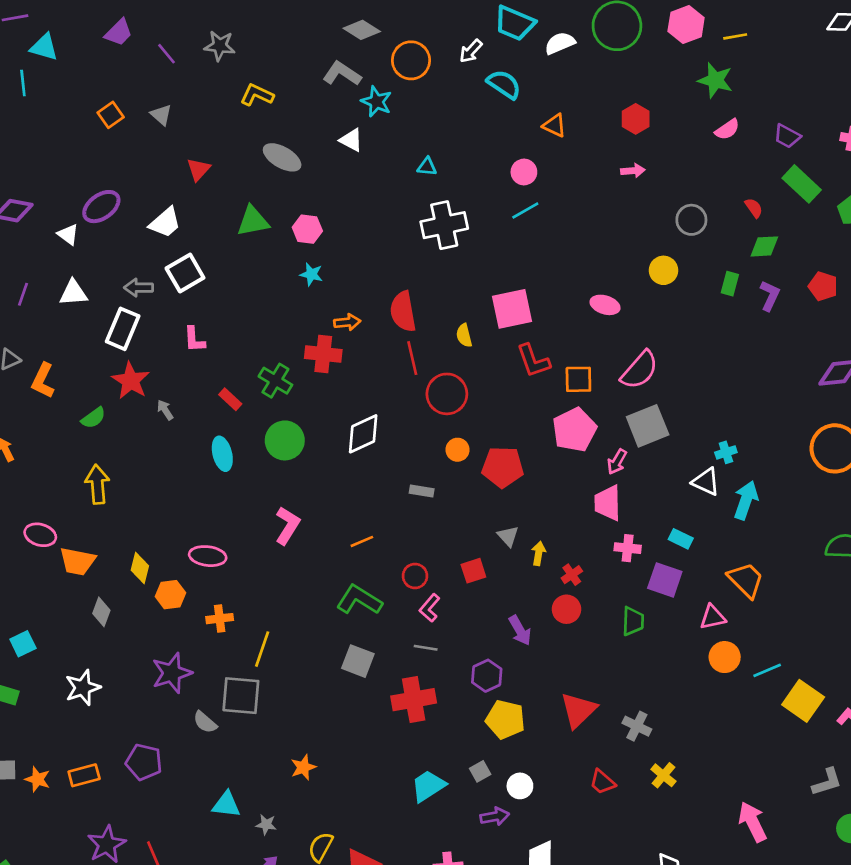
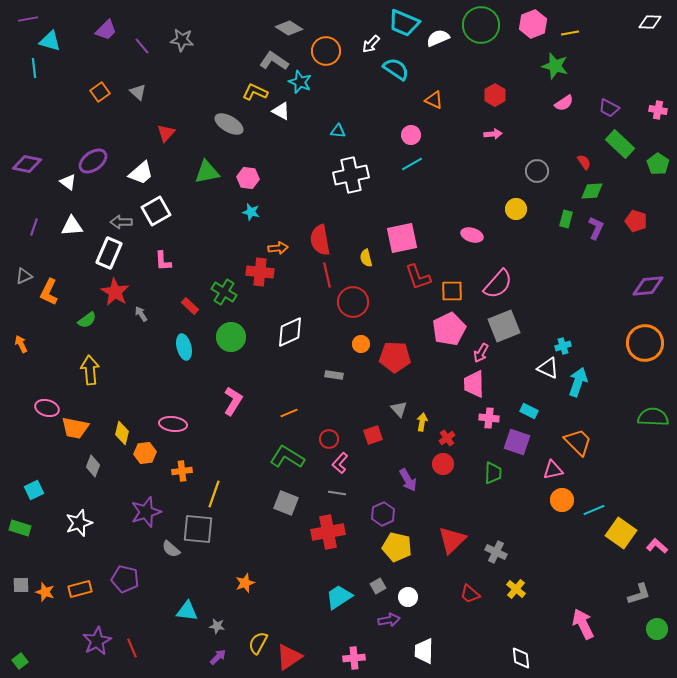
yellow L-shape: (257, 95) -> (255, 92), moved

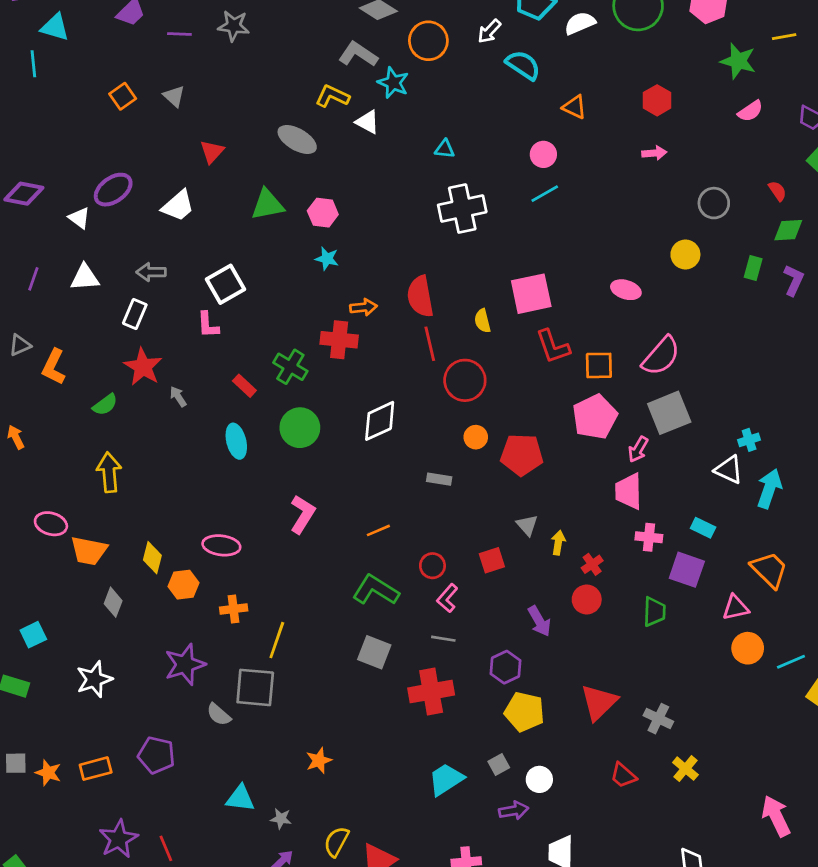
yellow line: (570, 33) -> (784, 37), moved
purple line: (142, 46) -> (179, 34), turned -48
white square: (156, 211) -> (225, 284), moved
white rectangle: (109, 253) -> (135, 314), size x0.7

